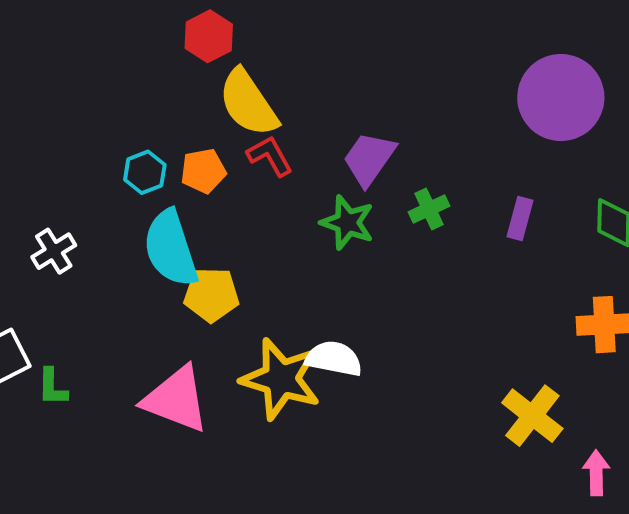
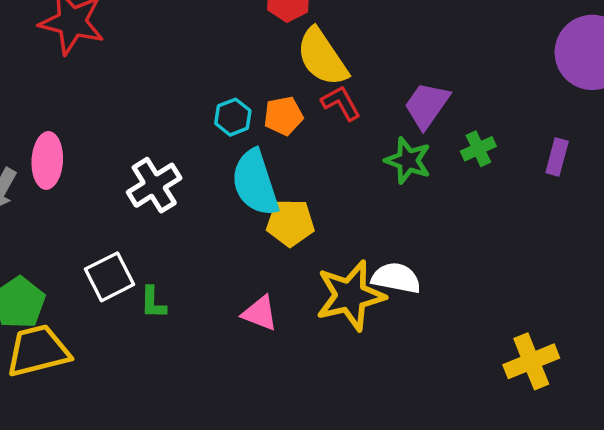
white cross: (54, 251) -> (154, 185), size x1.4
yellow star: (281, 379) -> (350, 296), turned -30
pink triangle: (176, 399) -> (260, 313), size x0.6
yellow cross: (532, 416) -> (531, 361), moved, turned 30

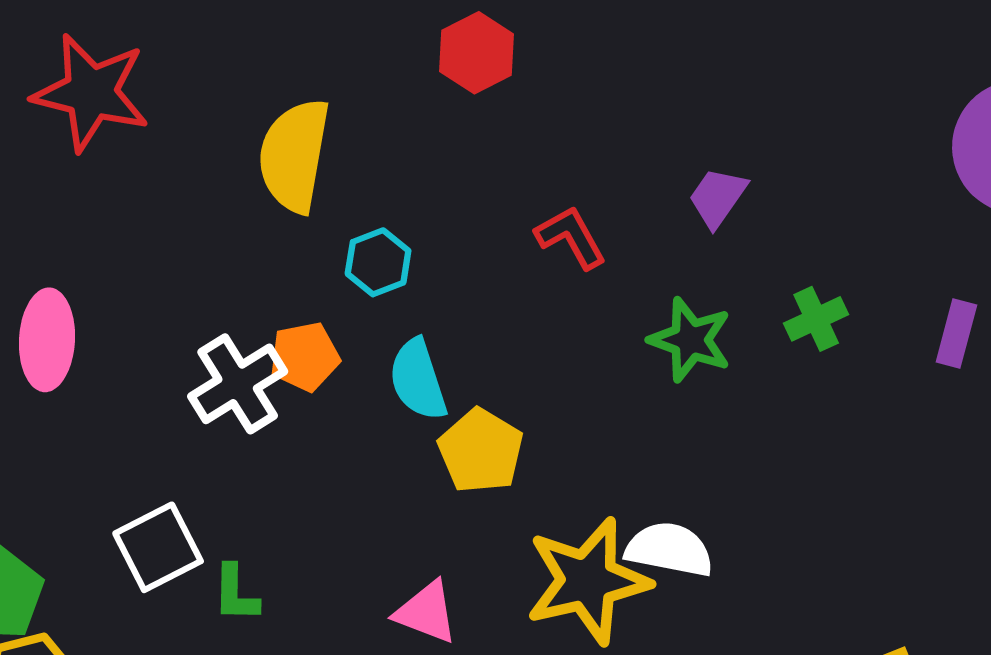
yellow semicircle: (322, 57) -> (294, 155), moved, turned 44
purple trapezoid: (427, 105) -> (718, 197), moved, size x0.7
orange pentagon: (283, 116) -> (305, 357), moved
cyan semicircle: (255, 183) -> (418, 380), size x0.7
yellow pentagon: (290, 223) -> (481, 451), turned 30

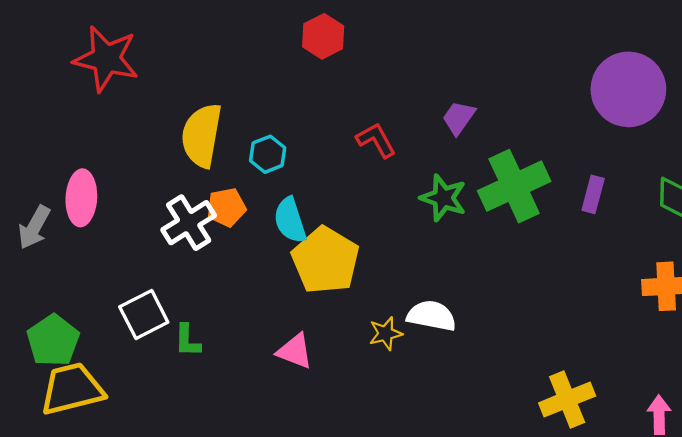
yellow semicircle: (294, 155) -> (202, 135), moved
green cross: (816, 319) -> (514, 186), size x2.0
yellow pentagon: (481, 451) -> (325, 260), size x1.4
yellow star: (588, 581) -> (386, 333), size x0.5

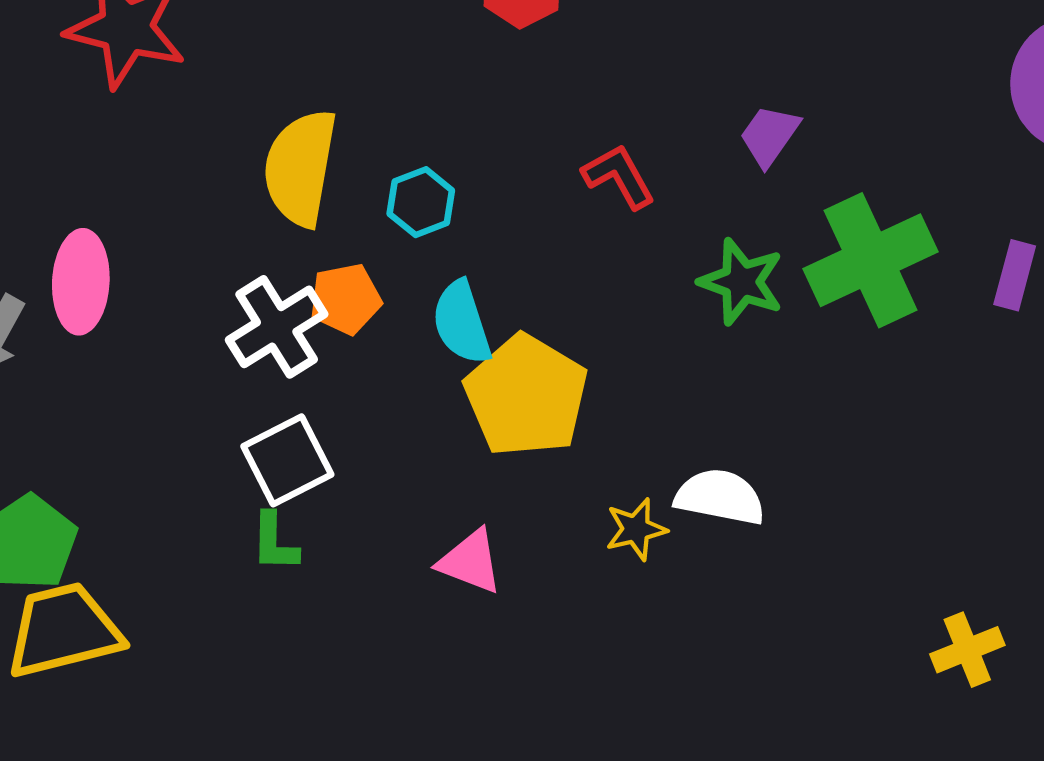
white square: (144, 315) -> (287, 460), moved
yellow cross: (567, 399) -> (967, 650), size x0.7

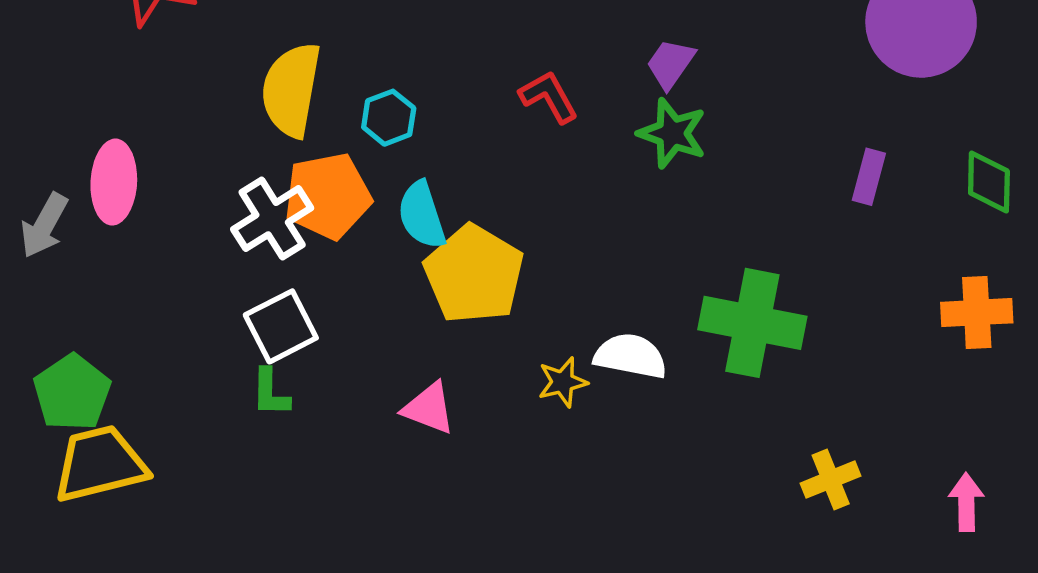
green cross: (871, 260) -> (752, 323), moved, turned 36
green star: (741, 282) -> (672, 133), moved
orange pentagon: (345, 299) -> (328, 196), size x1.5

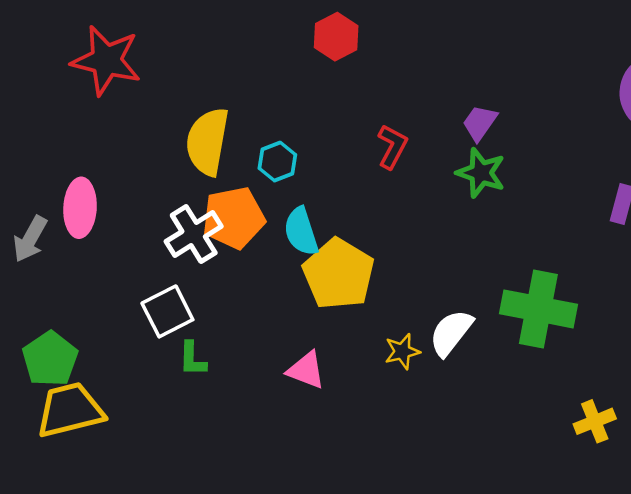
red L-shape: (549, 97) -> (392, 147), turned 57
white square: (281, 326) -> (167, 311), moved
white semicircle: (631, 356) -> (451, 333), turned -63

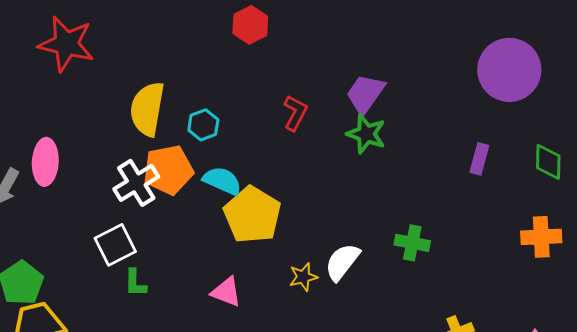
purple trapezoid: (480, 123) -> (365, 94), size x1.4
cyan semicircle: (301, 231) -> (222, 181), turned 132
green cross: (538, 309) -> (412, 243), size x0.6

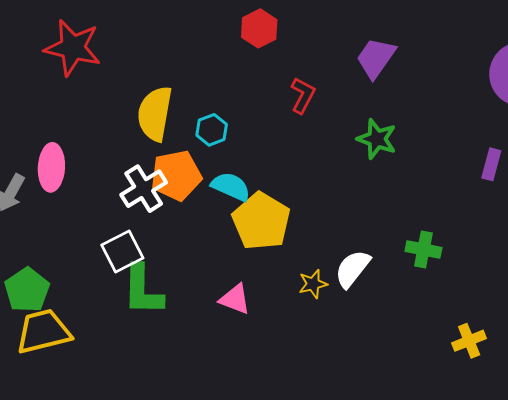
purple trapezoid: (365, 94) -> (376, 58), moved
red L-shape: (295, 113) -> (303, 95), moved
green L-shape: (135, 283) -> (143, 290), size x1.8

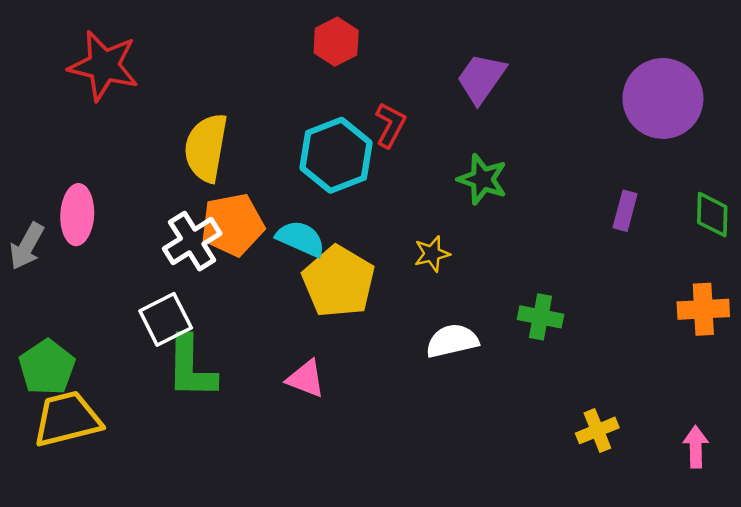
cyan hexagon: (212, 130) -> (336, 155), moved, size x1.8
white semicircle: (352, 269) -> (452, 341), turned 39
yellow star: (313, 284) -> (432, 254), moved

